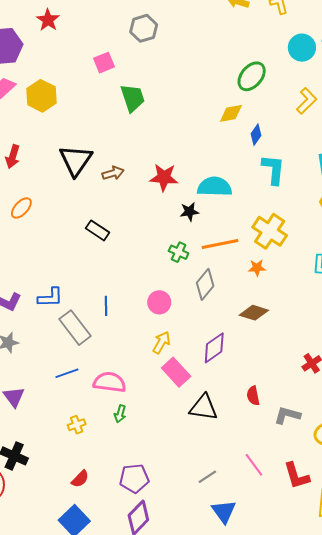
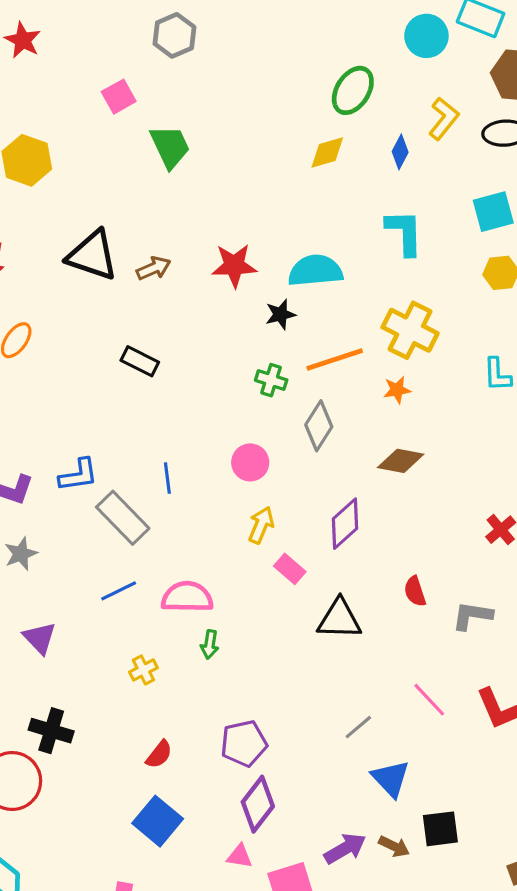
blue diamond: (256, 135) -> (400, 152), moved
black triangle: (76, 160) -> (92, 255), turned -39
pink rectangle: (176, 372) -> (290, 569), size x0.7

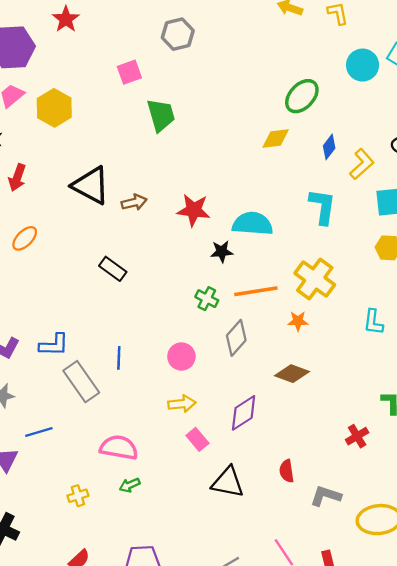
yellow L-shape: (444, 119) -> (362, 164), moved
yellow arrow: (261, 525) -> (182, 404), turned 52
blue line: (119, 591) -> (39, 432), moved
green arrow: (210, 644) -> (130, 485), turned 48

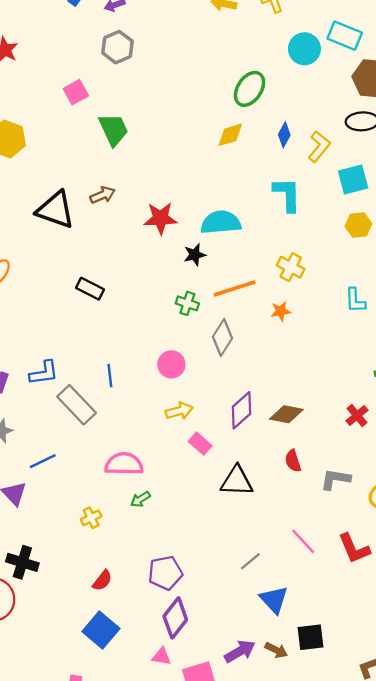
brown arrow: (134, 202) -> (103, 195), moved
yellow cross: (315, 279) -> (291, 267), size x0.7
brown diamond: (292, 374) -> (286, 414), moved

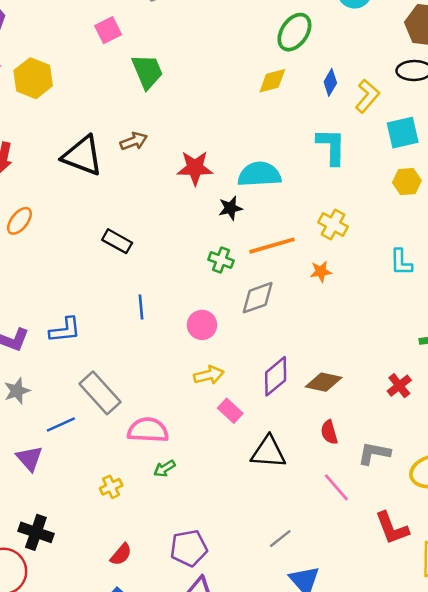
gray diamond: (223, 337) -> (258, 298), turned 36
blue line: (110, 376) -> (141, 307), moved
gray rectangle: (77, 405) -> (100, 393), moved
pink line: (303, 541) -> (336, 487), moved

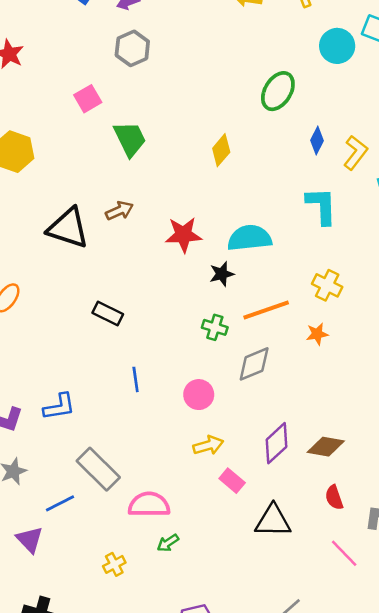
yellow diamond: (272, 81) -> (221, 150), moved, turned -32

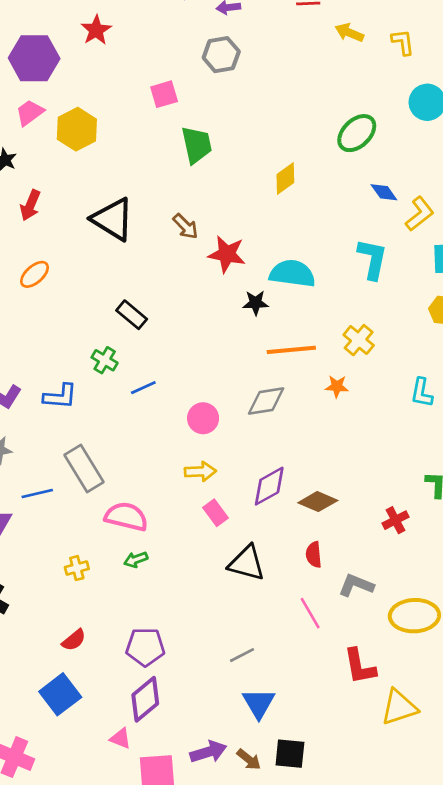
blue diamond: (317, 141) -> (384, 192), turned -76
brown arrow: (119, 211) -> (185, 226), moved, turned 56
green cross: (215, 327) -> (105, 360), moved
blue line: (136, 379) -> (143, 388), turned 60

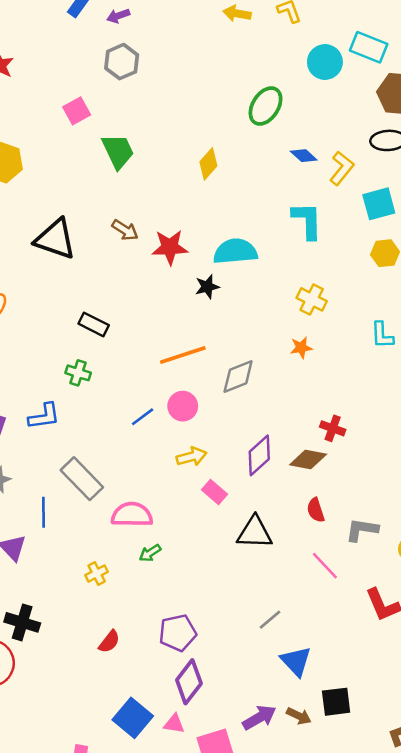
orange line: (291, 350) -> (183, 355), moved
blue line: (143, 388) -> (143, 417), moved
blue line: (37, 494) -> (43, 512), turned -64
red cross: (395, 520) -> (333, 428), moved, turned -30
blue square: (60, 694) -> (133, 718), moved

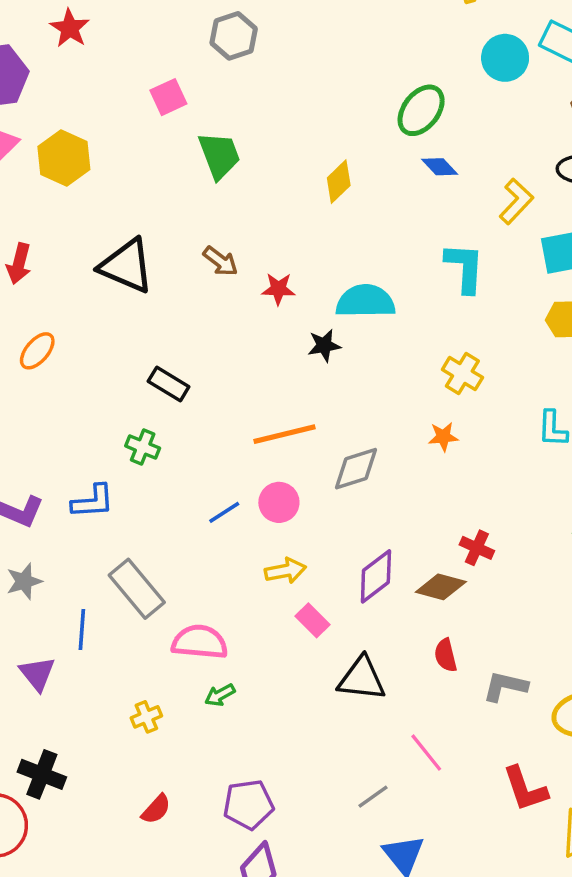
blue diamond: (304, 156) -> (440, 167), moved
red star: (170, 247) -> (278, 289), size x0.7
pink line: (325, 566) -> (426, 753), moved

